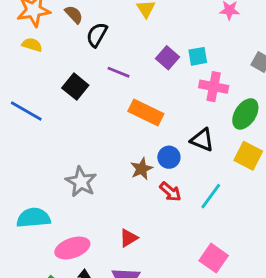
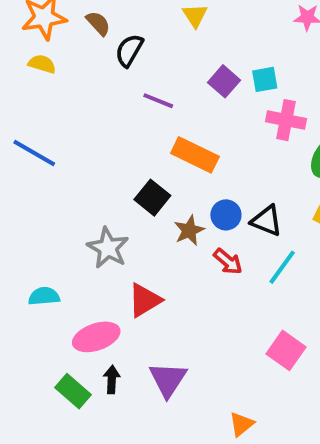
black square: (75, 87) -> (152, 198), moved
black triangle: (202, 140) -> (267, 221), moved
cyan semicircle: (33, 218) -> (44, 296), size x0.7
red triangle: (129, 238) -> (145, 300), moved, size x1.4

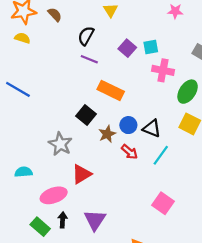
black semicircle: (129, 50) -> (86, 36), moved

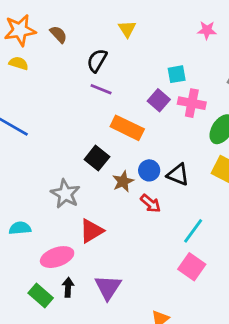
purple square: (127, 48) -> (159, 100), moved
cyan line: (161, 155) -> (193, 231), moved

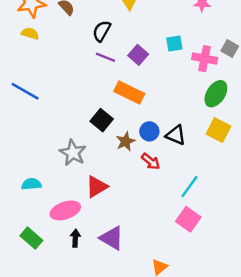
purple square: (159, 100) -> (138, 55), moved
pink cross: (192, 103) -> (205, 59), moved
purple triangle: (108, 287) -> (112, 238), turned -32
green rectangle: (41, 296) -> (31, 238), moved

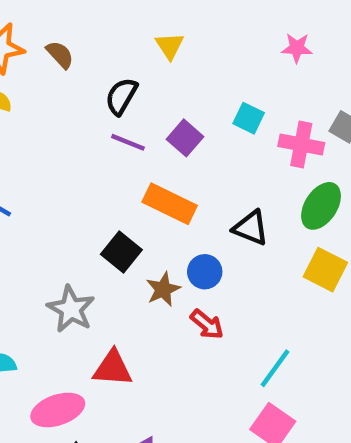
cyan square: (174, 44) -> (249, 118), turned 36
black triangle: (176, 135) -> (251, 228), moved
red triangle: (97, 187) -> (113, 368), turned 35

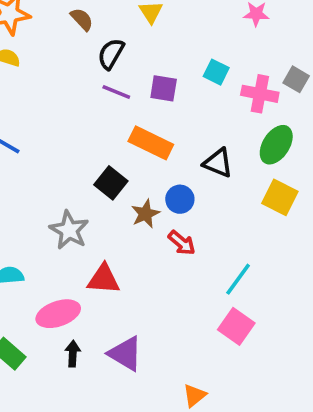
brown semicircle: (60, 55) -> (82, 19), moved
purple square: (185, 138) -> (164, 88), turned -32

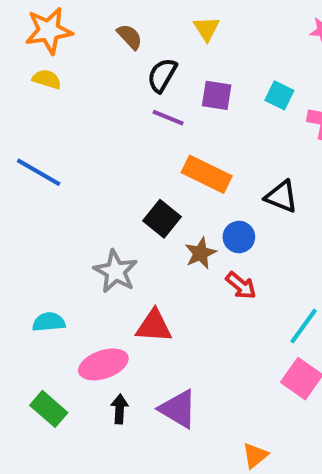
purple square: (164, 88) -> (217, 95), moved

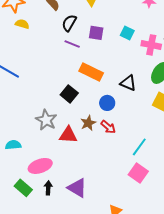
yellow semicircle: (47, 79) -> (22, 24), moved
brown star: (200, 253) -> (88, 123), moved
red triangle: (154, 326) -> (68, 135), moved
green rectangle: (49, 409) -> (23, 188), moved

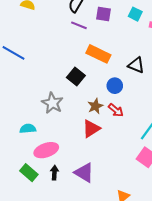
red triangle: (68, 135) -> (91, 129), moved, turned -36
cyan semicircle: (13, 145) -> (28, 129), moved

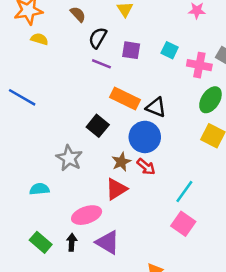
black triangle: (136, 65) -> (156, 107), moved
blue circle: (115, 86) -> (145, 137), size x1.6
pink ellipse: (46, 150) -> (87, 215), moved

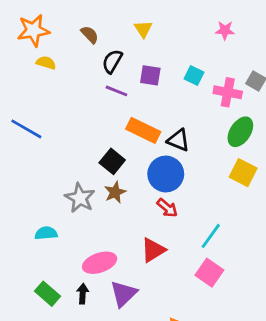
brown star: (121, 162) -> (115, 192), moved
red triangle: (116, 189) -> (153, 250), moved
purple triangle: (108, 242) -> (124, 294), turned 45

